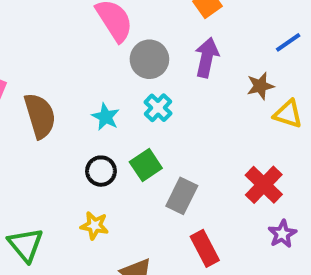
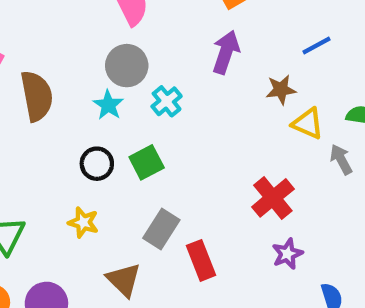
gray circle: (149, 59) -> (127, 66), moved
gray rectangle: (182, 196) -> (161, 229), moved

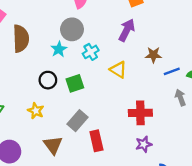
blue line: (316, 45) -> (172, 71), moved
yellow triangle: (308, 124) -> (118, 70), moved
red cross: (273, 198) -> (140, 113), turned 30

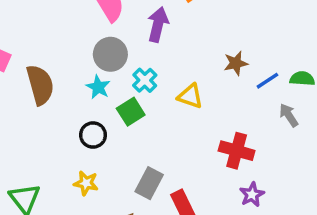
purple arrow: (127, 30) -> (158, 25), moved
green square: (75, 83) -> (131, 112), moved
red cross: (140, 113) -> (237, 151), turned 30

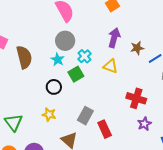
purple arrow: (158, 25) -> (114, 38), moved

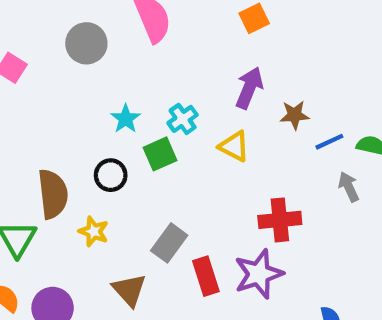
gray circle: (65, 41) -> (86, 43), moved
brown semicircle: (24, 57) -> (53, 194), moved
red cross: (136, 98) -> (280, 220), turned -30
purple star: (144, 124) -> (259, 274), moved, size x1.6

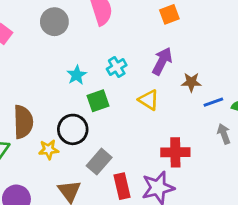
cyan cross: (183, 119) -> (117, 67), moved
black circle: (111, 175) -> (73, 129), moved, size x1.4
yellow star: (94, 231) -> (49, 150), turned -30

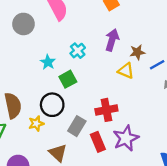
yellow triangle: (149, 100) -> (126, 71), moved
red cross: (175, 152) -> (106, 110), moved

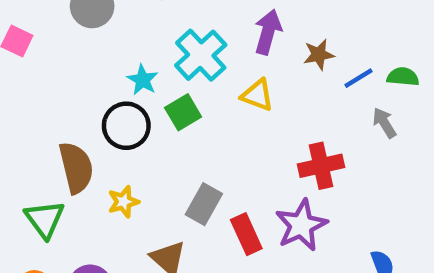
cyan cross: (78, 51) -> (201, 55), size x1.6
yellow triangle: (126, 71) -> (257, 95), moved
black circle: (52, 105) -> (126, 126), moved
red cross: (106, 110) -> (321, 166), moved

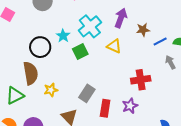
black circle: (126, 126) -> (40, 47), moved
green triangle: (45, 219) -> (15, 95), turned 36
purple star: (301, 225) -> (130, 106), size x0.7
red rectangle: (246, 234) -> (105, 108), turned 30

